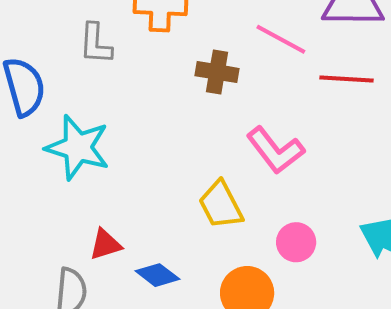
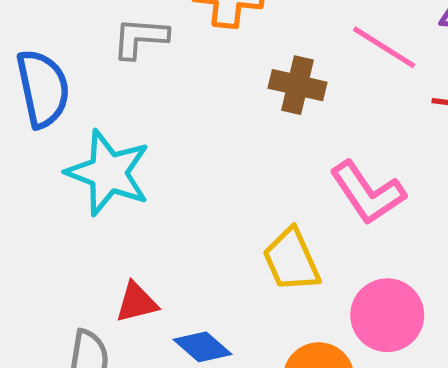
gray L-shape: (96, 44) -> (140, 38), turned 87
pink circle: (296, 242) -> (387, 315), size x1.4

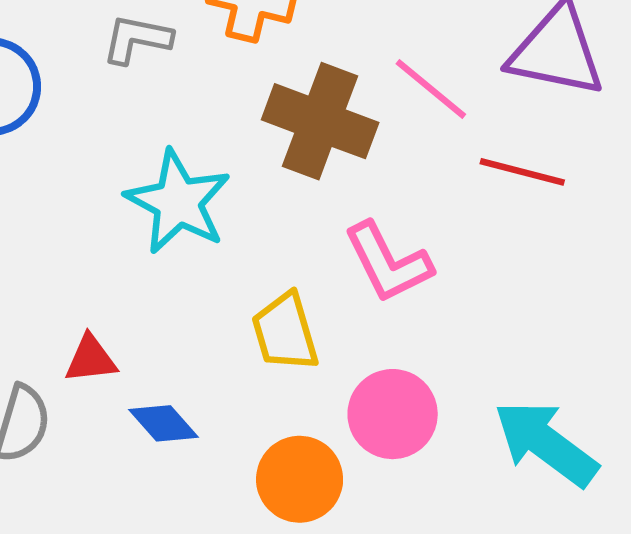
brown cross: (298, 85) -> (320, 121), size x1.6
cyan star: (108, 173) -> (178, 202), moved

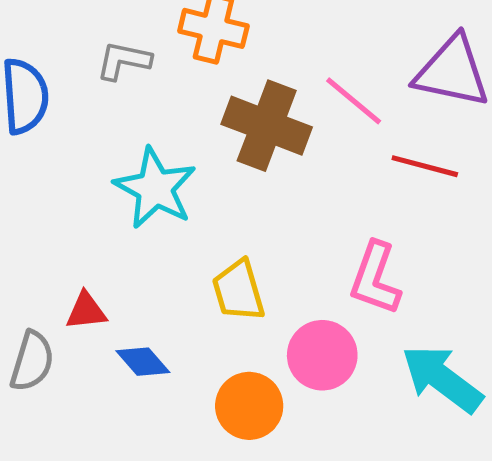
pink L-shape: (388, 263) -> (375, 278), moved, turned 46

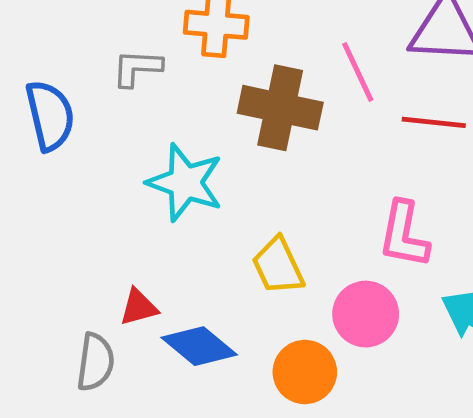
pink line: (354, 101) -> (358, 72), turned 34
blue diamond: (143, 362) -> (199, 346), size x1.4

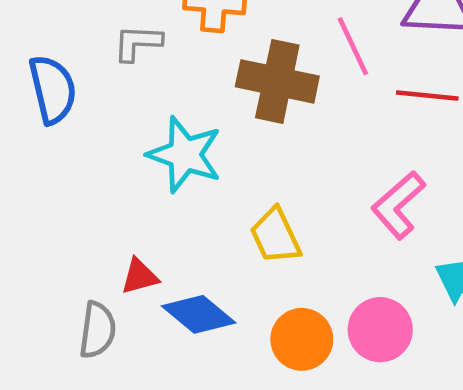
pink L-shape: (404, 235) -> (398, 205), turned 38
pink circle: (366, 314) -> (380, 330), moved

